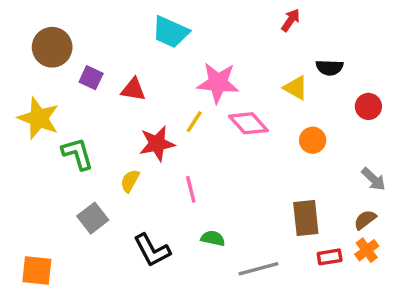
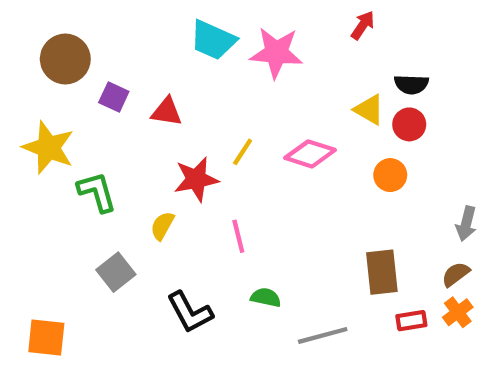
pink star: (218, 83) -> (276, 53), moved
red circle: (368, 106) -> (409, 124), moved
pink diamond: (248, 123) -> (310, 154), turned -30
gray arrow: (374, 179) -> (466, 224), turned 60

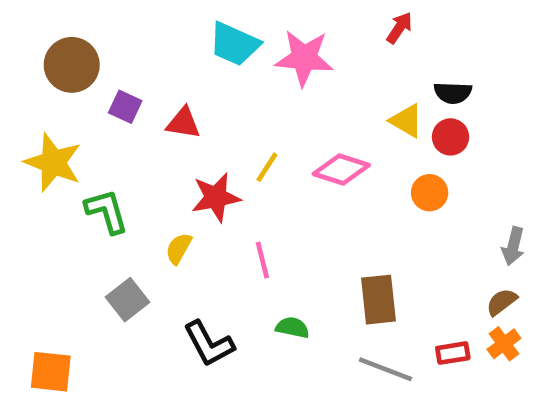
brown rectangle: (382, 272) -> (378, 300), moved
gray line: (323, 335) -> (385, 369), moved, turned 36

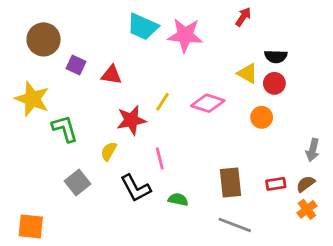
black L-shape: (209, 344) -> (136, 188), moved
red rectangle: (453, 353) -> (276, 184), moved

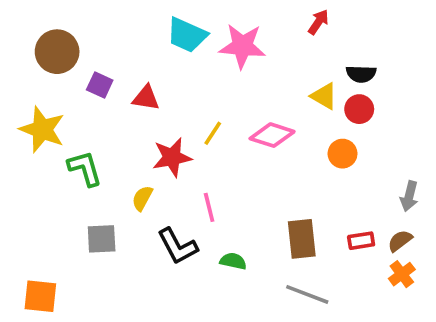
gray square: (78, 182) -> (102, 239), turned 35

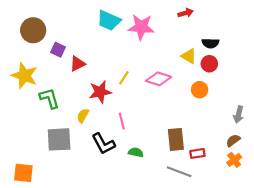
red arrow: (318, 22) -> (186, 13), turned 40
red triangle: (146, 98) -> (77, 64), moved, turned -35
gray square: (102, 239) -> (59, 139), size x1.4
red rectangle: (361, 241) -> (197, 153), moved

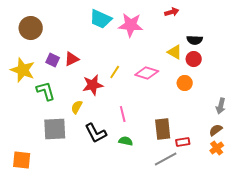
purple square: (58, 50) -> (53, 60), moved
pink line: (122, 121) -> (123, 114), moved
gray line: (179, 172) -> (166, 159), turned -50

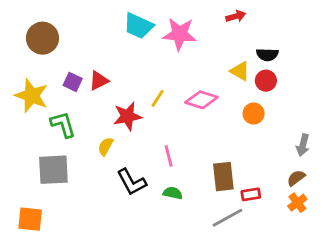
gray square: (55, 129) -> (53, 170), moved

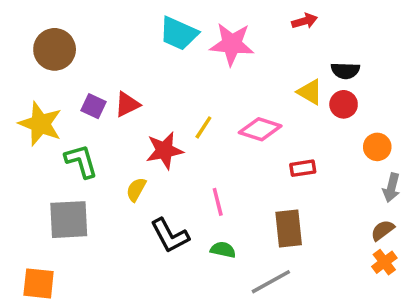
orange circle: (254, 114) -> (377, 147), moved
red rectangle: (251, 194) -> (303, 168), moved
gray line: (228, 218) -> (271, 282), moved

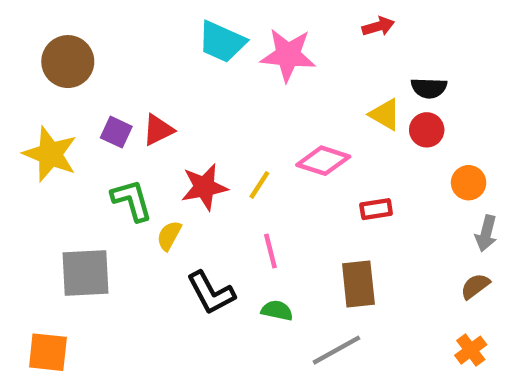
yellow line: (203, 127) -> (259, 185), moved
green L-shape: (81, 161) -> (132, 200), moved
orange cross: (384, 262) -> (471, 350), moved

